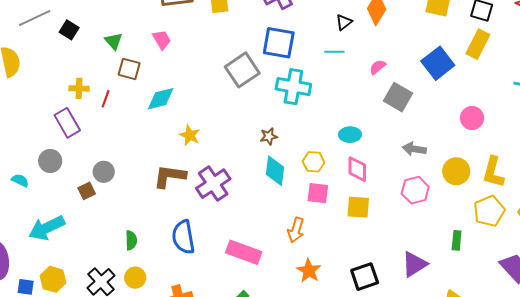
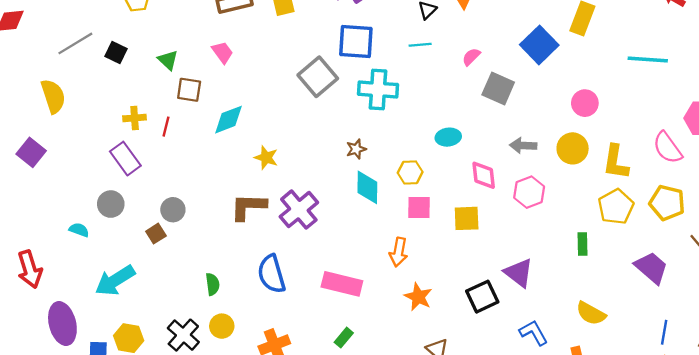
pink diamond: (357, 169) -> (484, 175), moved
yellow circle: (456, 171) -> (573, 148), moved
purple triangle: (414, 264) -> (519, 273), moved, turned -44

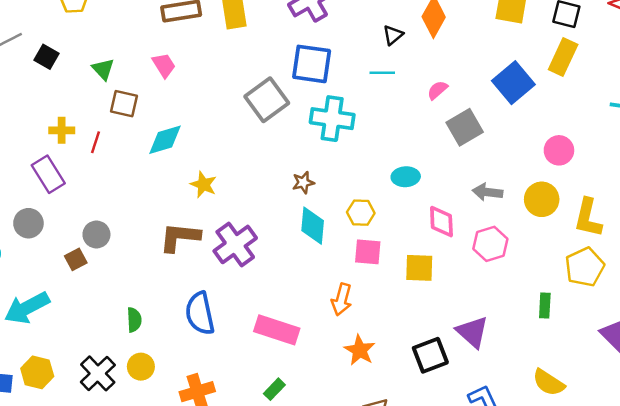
gray square: (498, 88) -> (465, 127), turned 32

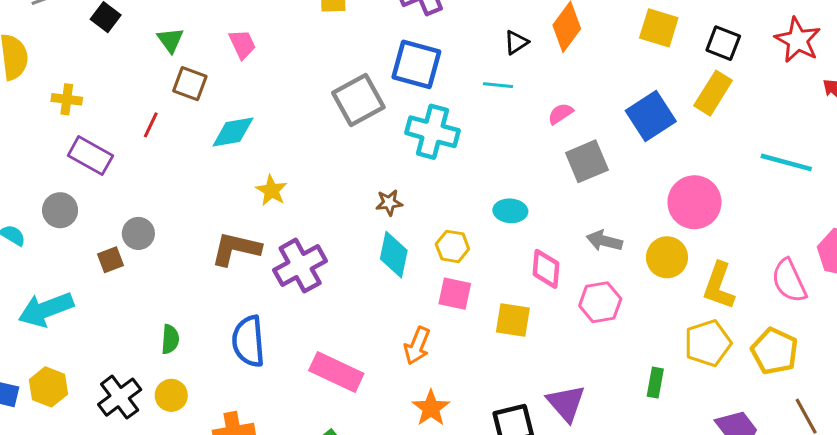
yellow cross: (62, 130) -> (67, 99), moved
pink circle: (559, 150) -> (694, 202), size x1.5
purple rectangle: (48, 174) -> (90, 156), turned -36

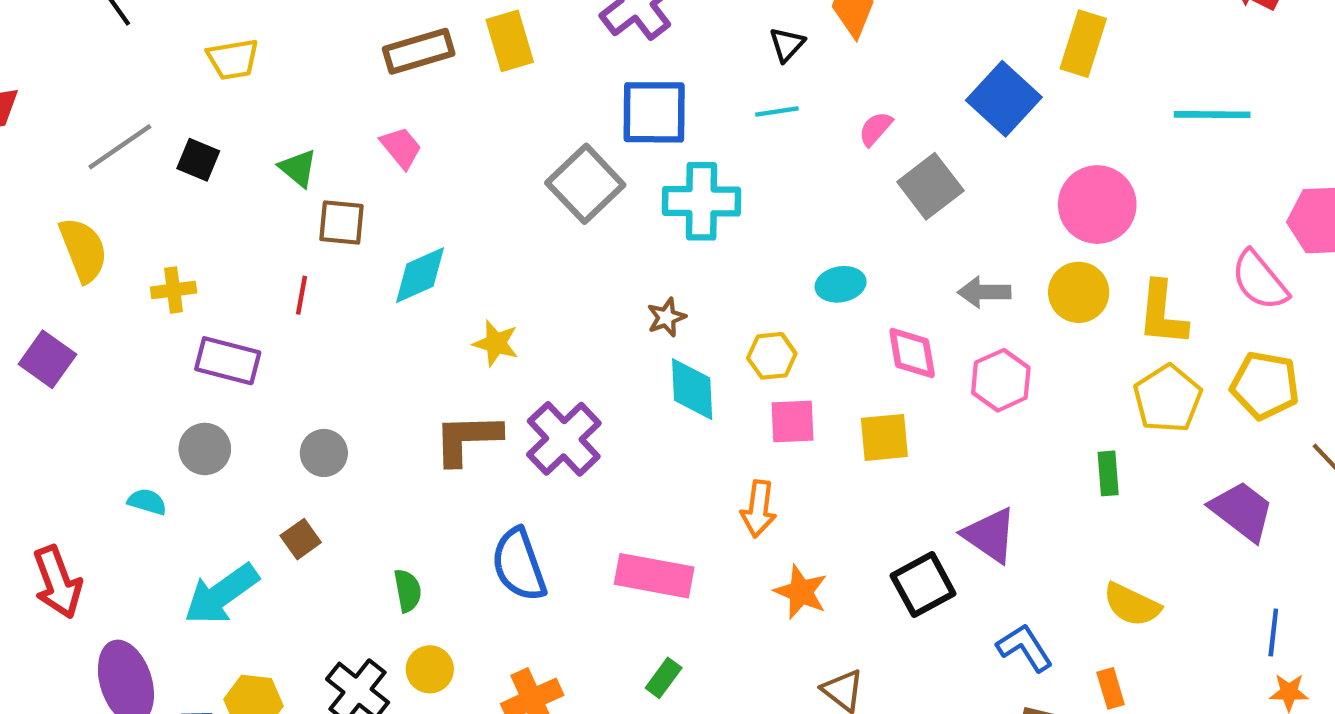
brown square: (110, 260) -> (301, 539), moved

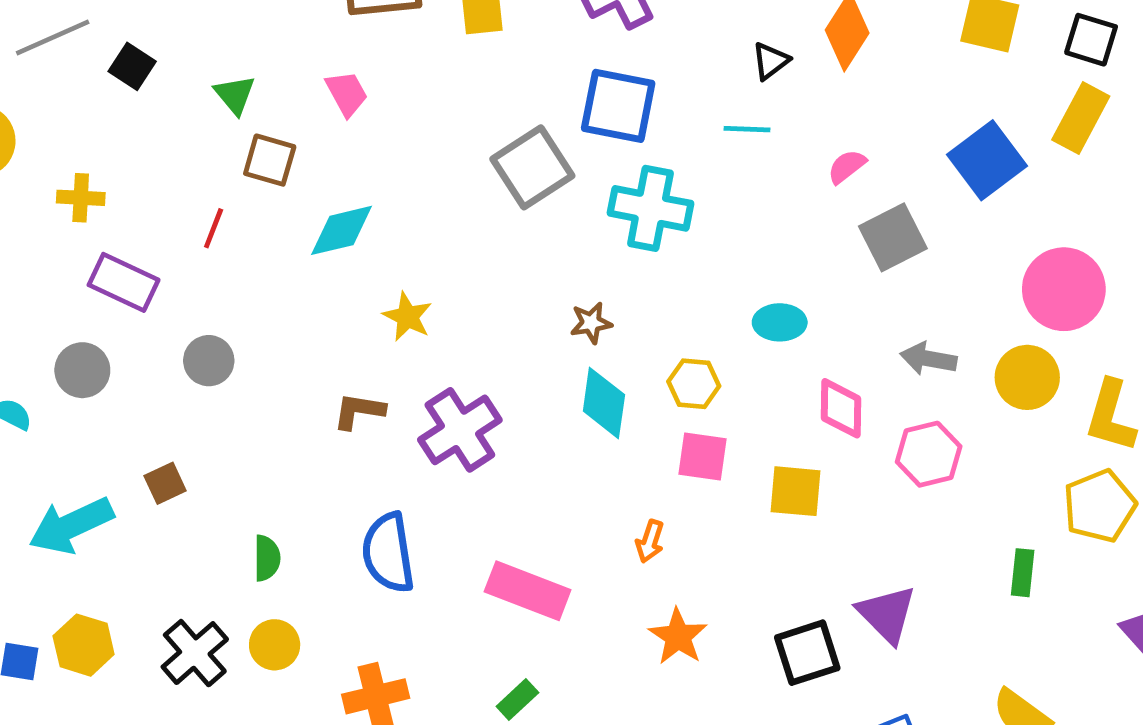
brown L-shape: (467, 439) -> (359, 411), size x0.7
gray circle: (324, 453) -> (209, 361), moved
orange arrow: (759, 509) -> (650, 541), size x0.7

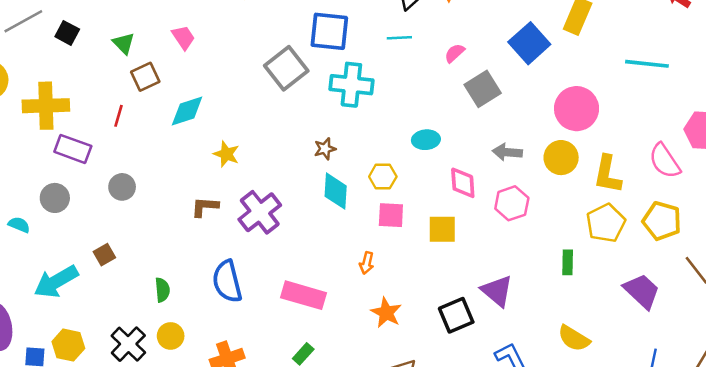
brown square: (270, 160) -> (145, 77), turned -36
yellow cross: (81, 198) -> (46, 106), size x1.8

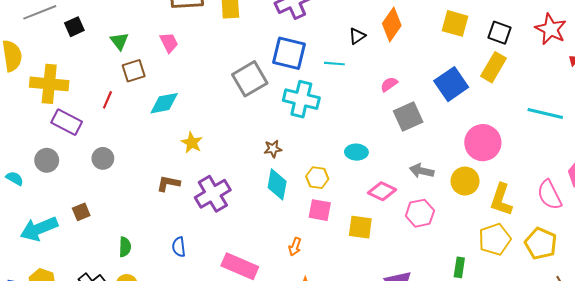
black square: (67, 33) -> (74, 27), turned 30
cyan line: (399, 38) -> (334, 64), moved
pink diamond: (463, 183) -> (382, 191), turned -68
blue semicircle: (227, 281) -> (179, 247), size x0.6

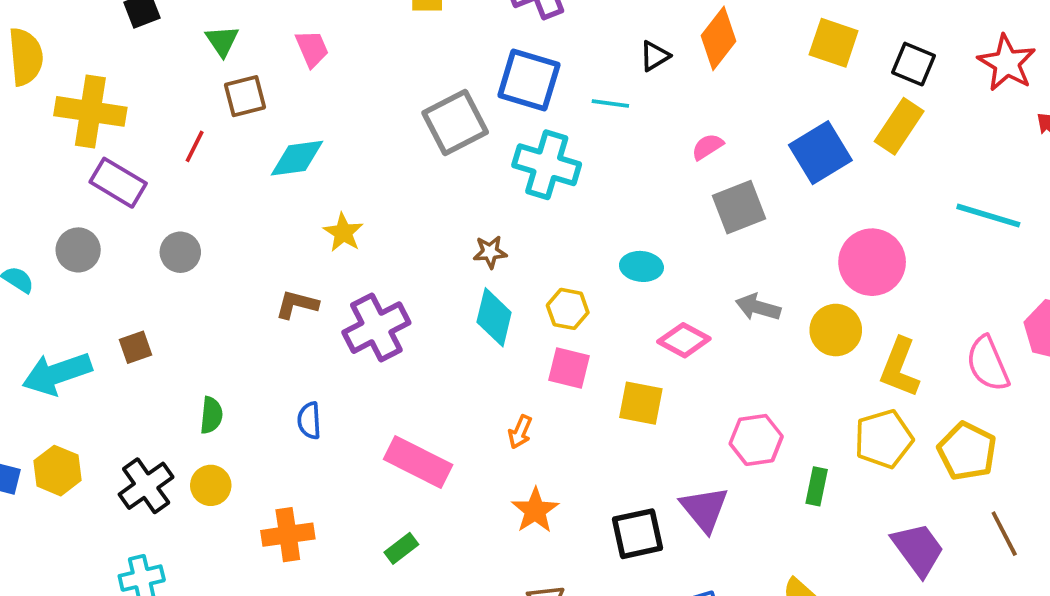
pink hexagon: (420, 213) -> (756, 440), moved

